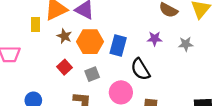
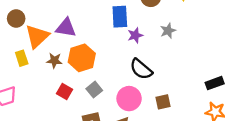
purple star: (155, 39) -> (135, 35), moved
gray star: (186, 44) -> (168, 31), moved
blue rectangle: (118, 45) -> (120, 17), moved

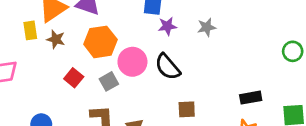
brown star: (54, 61) -> (56, 39), moved
pink circle: (129, 99) -> (132, 62), moved

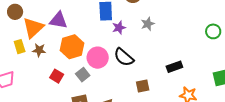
black rectangle: (251, 98) -> (174, 67), moved

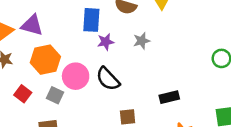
gray square: (83, 75) -> (55, 95), turned -32

